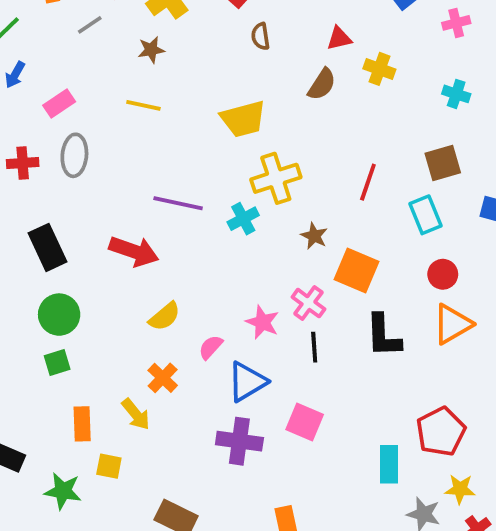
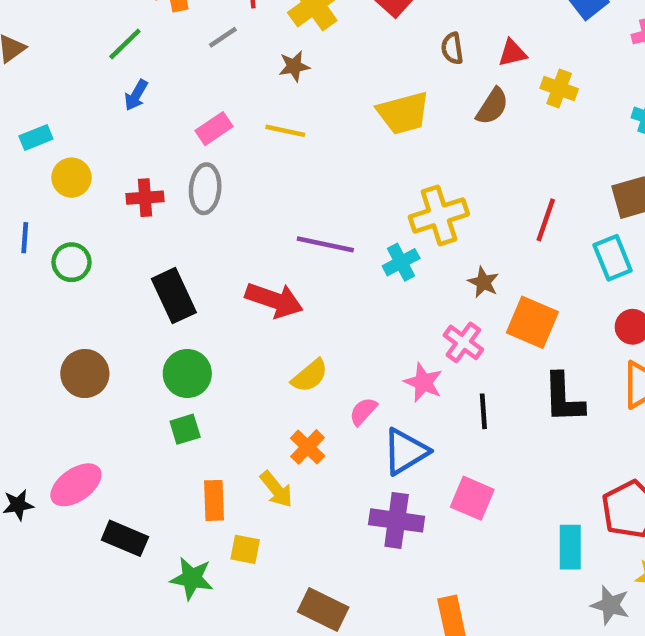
brown semicircle: (261, 36) -> (452, 48), moved
pink rectangle: (59, 104) -> (214, 129), moved
yellow trapezoid: (243, 119) -> (403, 113), moved
pink cross: (308, 303) -> (463, 342), moved

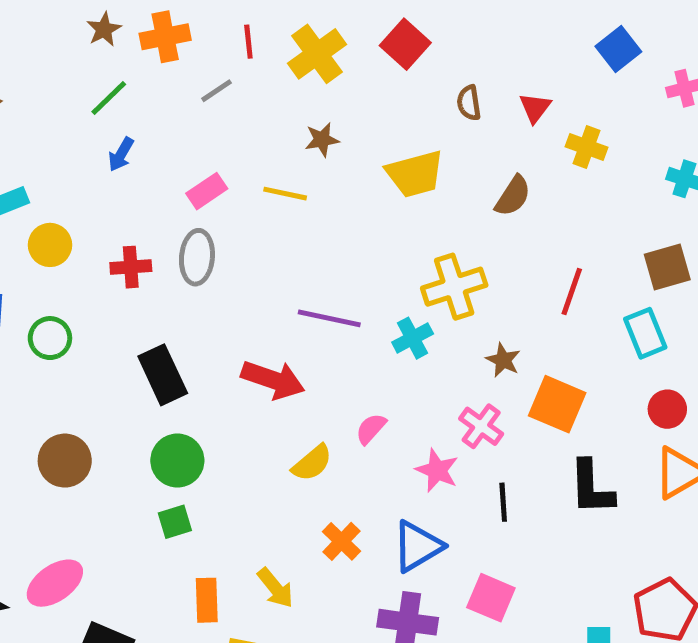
red triangle: (512, 53) -> (535, 108), turned -40
brown star: (294, 66) -> (322, 140), moved
brown semicircle: (492, 106) -> (513, 196), moved
pink semicircle: (363, 411) -> (371, 429), moved
orange cross: (308, 447) -> (342, 541), moved

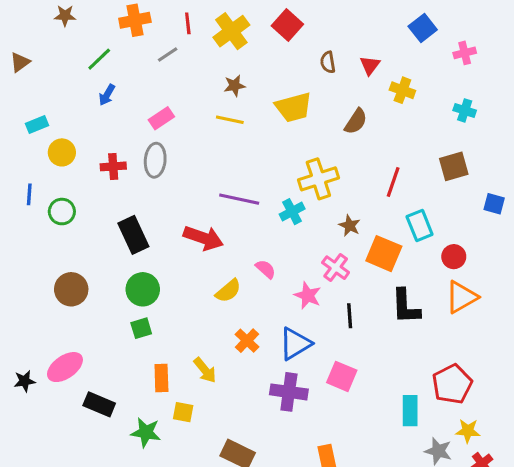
brown star: (104, 29) -> (65, 16), moved, turned 30
yellow line: (285, 194) -> (230, 120), moved
cyan rectangle: (645, 333) -> (420, 226), moved
pink semicircle: (371, 429) -> (266, 269), turned 90

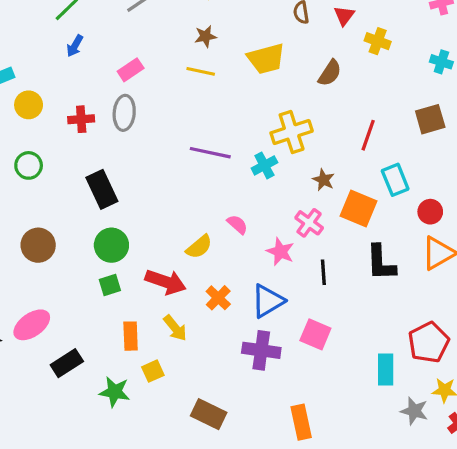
red arrow: (203, 238) -> (166, 282), moved
black rectangle: (99, 404) -> (67, 363), turned -56
yellow square: (183, 412) -> (153, 371), turned -35

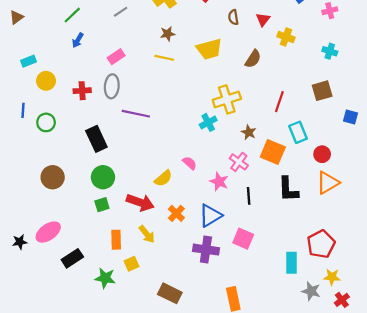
purple line: (210, 153) -> (136, 114), moved

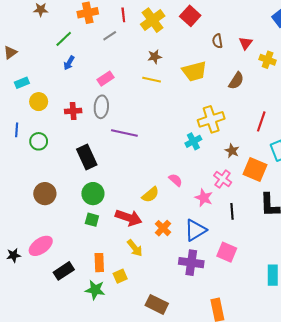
brown triangle: (16, 17) -> (10, 52), moved
green square: (102, 205) -> (92, 220), turned 32
orange rectangle: (116, 240) -> (99, 263), moved

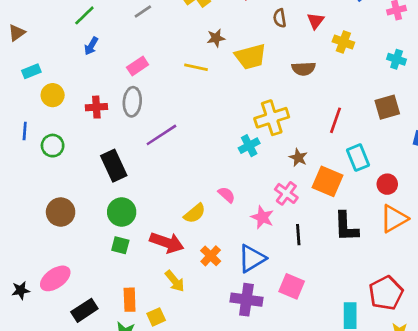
brown star: (155, 57) -> (216, 38), moved
brown semicircle: (236, 81) -> (304, 69), turned 54
purple line: (124, 133) -> (161, 135), turned -45

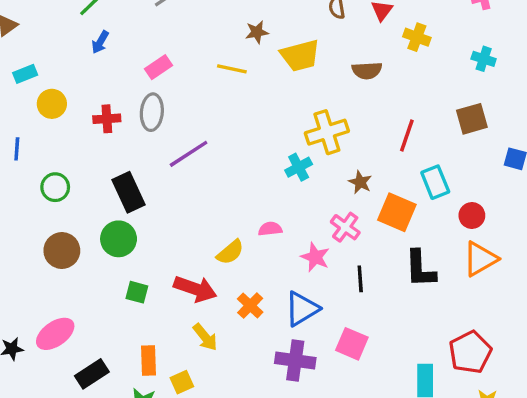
green circle: (53, 146) -> (55, 187), moved
pink semicircle: (227, 195) -> (270, 229), turned -48
green circle: (122, 212) -> (119, 239), moved

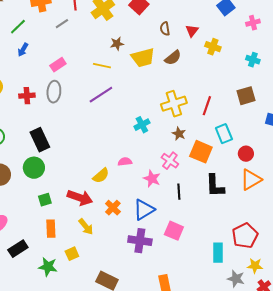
brown semicircle: (367, 70) -> (173, 58), moved, turned -36
yellow cross: (327, 132) -> (174, 104), moved
purple line: (189, 154) -> (101, 95), moved
green square: (137, 292) -> (45, 200), turned -32
orange rectangle: (149, 361) -> (51, 229), moved

